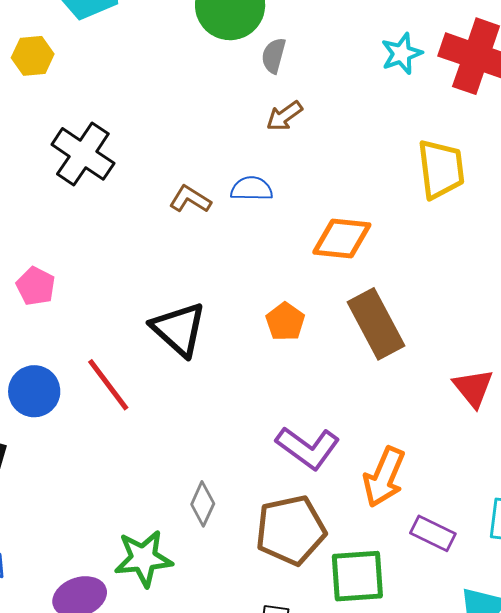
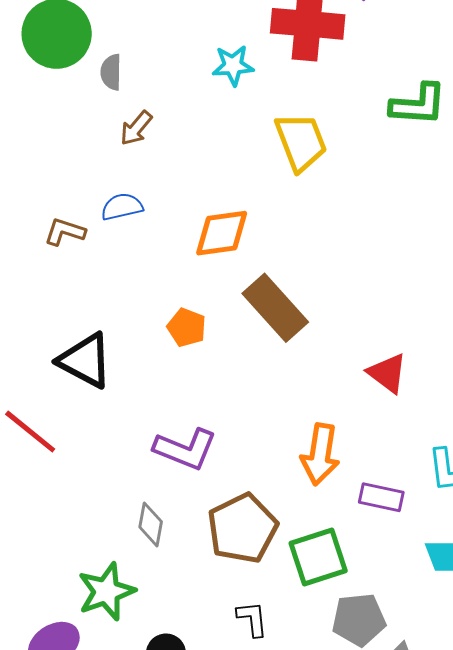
cyan star: (402, 54) -> (233, 65), moved, turned 30
red triangle: (473, 388) -> (387, 373), moved
purple L-shape: (308, 448) -> (185, 449), moved

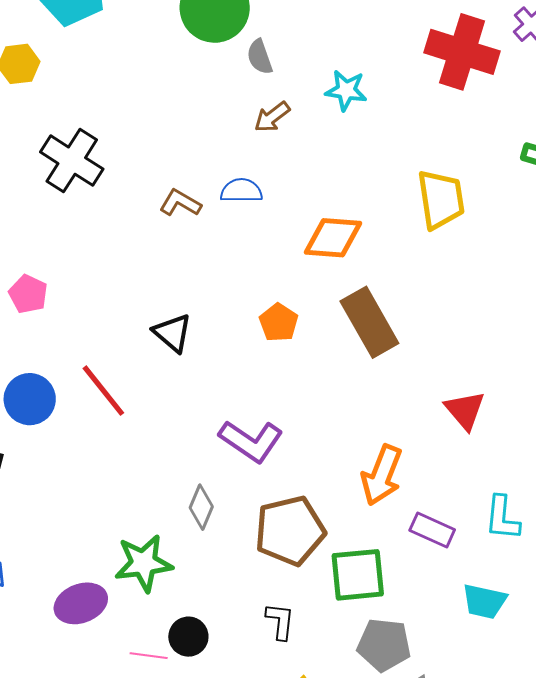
cyan star: (233, 65) -> (346, 90), moved
gray semicircle: (111, 72) -> (260, 57), turned -33
yellow trapezoid: (301, 142) -> (441, 199), moved
black triangle: (85, 360) -> (172, 333), size x0.7

